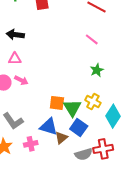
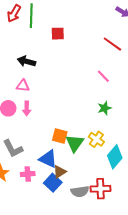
pink arrow: (21, 80) -> (27, 108), turned 56
blue square: (79, 128) -> (53, 183), moved

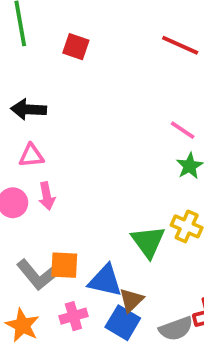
red square: (58, 34) -> (76, 47), turned 32
pink line: (103, 76) -> (183, 130), moved
orange square: (60, 136) -> (64, 265), moved

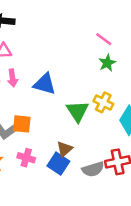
blue triangle: (105, 281) -> (45, 84), moved
pink cross: (73, 316) -> (26, 158), turned 30

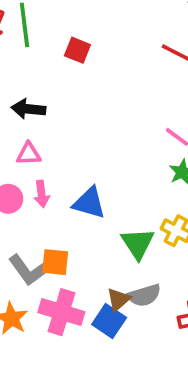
pink cross: (26, 158) -> (61, 312), size x1.6
gray semicircle: (93, 169) -> (144, 295), moved

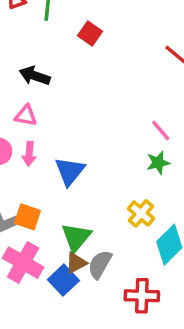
blue triangle: (89, 203) -> (70, 171), turned 40
green triangle: (138, 243) -> (76, 237), moved
gray semicircle: (144, 295) -> (100, 264), turned 124

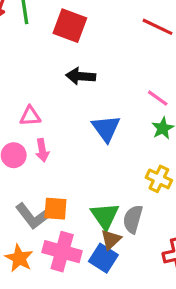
red square: (90, 34) -> (70, 26), size x1.5
black arrow: (35, 76) -> (81, 76), moved
blue triangle: (70, 171) -> (106, 128), moved
gray semicircle: (100, 264) -> (133, 219), moved

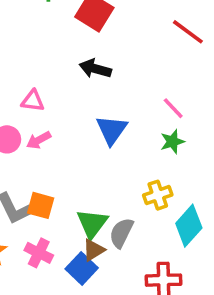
pink arrow: (42, 150) -> (39, 140), turned 60
yellow cross: (159, 179) -> (158, 195), turned 35
pink cross: (62, 252) -> (39, 253), size x0.7

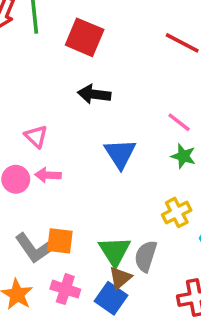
pink triangle: (33, 101) -> (36, 136), turned 45
pink arrow: (39, 140) -> (48, 175), turned 40
green star: (172, 142) -> (183, 156), turned -30

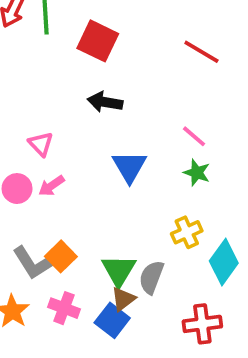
pink arrow: (48, 175) -> (51, 186), turned -40
orange square: (60, 241) -> (61, 256), turned 36

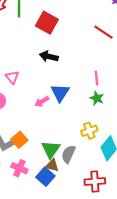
pink line: (194, 136) -> (97, 78), turned 40
pink arrow: (51, 186) -> (42, 102), moved
brown triangle: (123, 299) -> (52, 165), turned 48

